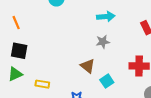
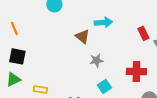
gray star: (103, 42) -> (96, 60), moved
brown triangle: (88, 66) -> (82, 36), moved

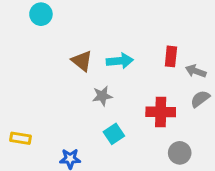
cyan arrow: (103, 22) -> (120, 61), moved
red rectangle: (143, 33) -> (171, 56), turned 32

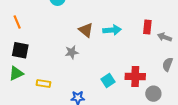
gray star: (102, 96) -> (72, 52), moved
gray semicircle: (200, 99) -> (168, 64), moved, turned -32
red cross: (161, 112) -> (135, 76), moved

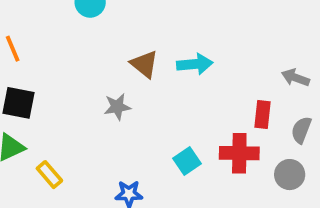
red rectangle: (147, 27) -> (263, 114), moved
yellow rectangle: (43, 84) -> (49, 175), moved, turned 40
gray circle: (153, 94) -> (290, 175), moved

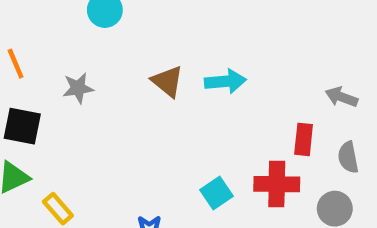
gray star: (117, 107) -> (78, 88), moved
gray semicircle: (301, 130) -> (348, 157), turned -32

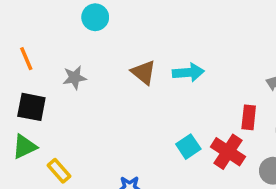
red cross: (277, 184) -> (228, 152), turned 32
cyan square: (216, 193) -> (188, 147), moved

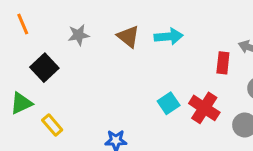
gray star: (75, 78) -> (79, 35), moved
black square: (31, 107) -> (44, 68), moved, turned 36
red rectangle: (249, 117) -> (223, 63), moved

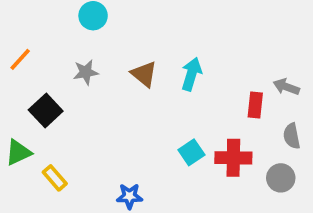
orange line: (23, 24) -> (20, 59), turned 65
cyan arrow: (169, 37) -> (191, 74), turned -68
red cross: (204, 108) -> (233, 158), turned -32

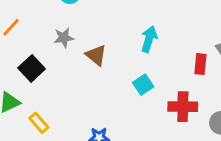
brown triangle: (144, 74) -> (96, 55), moved
cyan square: (191, 152) -> (143, 85), moved

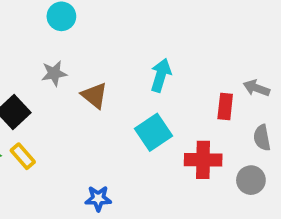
cyan square: (143, 85) -> (153, 132), size x1.4
yellow rectangle: (39, 123) -> (23, 156), moved

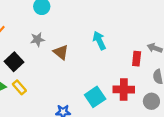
cyan arrow: (161, 75) -> (99, 41), turned -42
cyan square: (153, 132) -> (95, 97), moved

